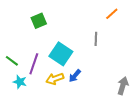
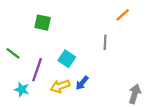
green square: (39, 21) -> (43, 23), turned 35
cyan square: (61, 54) -> (67, 59), size x0.7
green line: (12, 61) -> (13, 53), moved

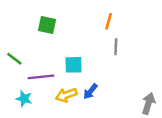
orange line: (123, 15) -> (109, 21), moved, turned -32
cyan square: (67, 59) -> (74, 65), turned -35
purple line: (37, 70) -> (41, 77), turned 65

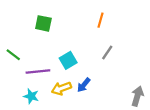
gray line: (116, 47) -> (107, 53), moved, turned 32
cyan square: (74, 65) -> (68, 60), turned -30
cyan star: (24, 99) -> (31, 96), moved

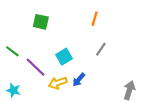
purple line: (38, 72) -> (36, 67), turned 50
cyan star: (31, 96) -> (13, 90), moved

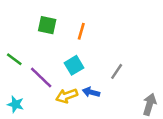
orange line: (95, 19) -> (81, 31), moved
gray line: (101, 49) -> (117, 71), moved
blue arrow: (79, 80) -> (91, 92), turned 64

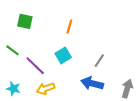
green square: (47, 25) -> (25, 21), moved
blue arrow: (91, 92) -> (92, 83), moved, size x1.5
yellow arrow: (67, 96) -> (46, 89), moved

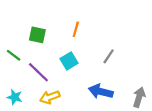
green square: (25, 21) -> (37, 35), moved
gray line: (99, 61) -> (109, 56), moved

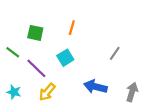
gray line: (109, 56) -> (115, 53), moved
yellow arrow: (50, 97) -> (47, 92), turned -30

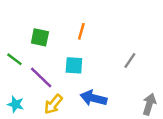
cyan square: (65, 58) -> (74, 65), turned 35
blue arrow: (95, 87) -> (93, 98), moved

